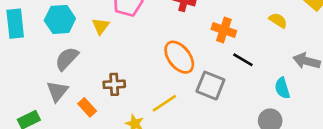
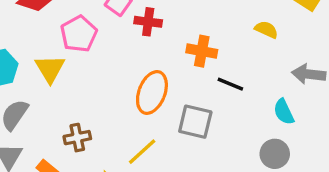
yellow triangle: (101, 26) -> (50, 69), size x1.4
orange ellipse: (179, 57) -> (152, 92), turned 68

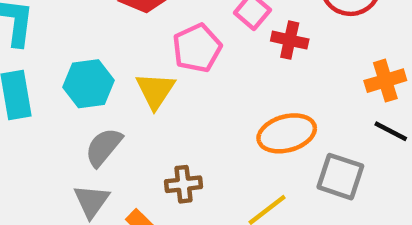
orange cross: (202, 51) -> (385, 81), moved, turned -32
orange ellipse: (152, 92) -> (287, 133), turned 48

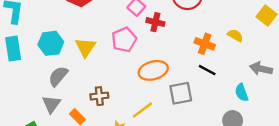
pink pentagon: (197, 48) -> (124, 40), moved
orange cross: (385, 81) -> (205, 44), turned 36
gray square: (340, 177) -> (181, 93), turned -30

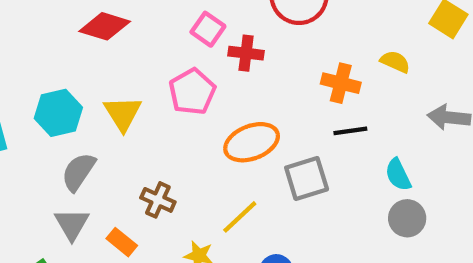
black line: (207, 70) -> (350, 131), turned -30
cyan semicircle: (242, 93) -> (398, 175), moved
brown cross: (99, 96) -> (158, 200), turned 36

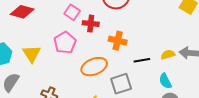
yellow semicircle: (395, 62) -> (168, 55), moved, turned -40
orange cross: (341, 83) -> (118, 41), moved

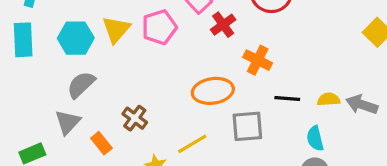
red cross: (91, 24) -> (223, 25), turned 35
pink pentagon: (65, 43) -> (159, 27), moved
yellow triangle: (32, 54) -> (116, 29), moved

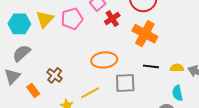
orange cross: (258, 60) -> (145, 34), moved, size x1.4
cyan semicircle: (315, 138) -> (177, 93), moved

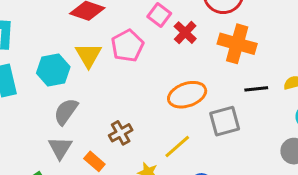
brown cross: (55, 75) -> (121, 133), turned 35

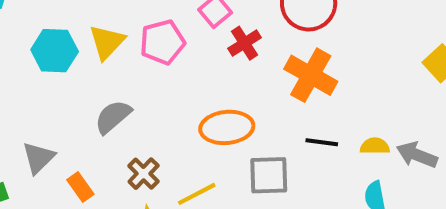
gray semicircle: (66, 111) -> (113, 117), moved
brown cross: (121, 133) -> (144, 174), moved, turned -30

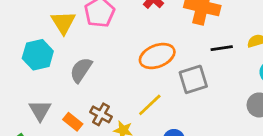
cyan hexagon: (55, 51) -> (38, 55), moved
brown cross: (144, 174) -> (101, 114), moved

